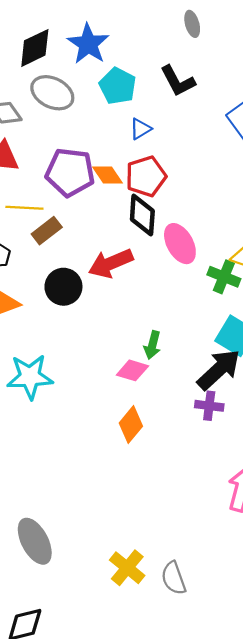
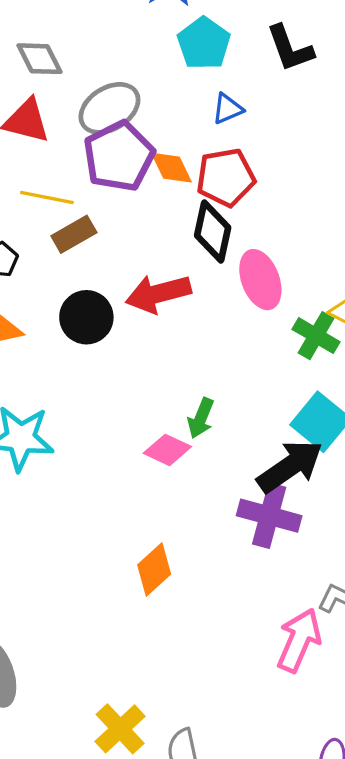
gray ellipse: (52, 93) -> (109, 108), moved, turned -66
purple pentagon: (70, 172) -> (119, 156), turned 30
purple cross: (209, 406) -> (269, 516), size x1.5
orange diamond: (131, 425) -> (154, 570), moved

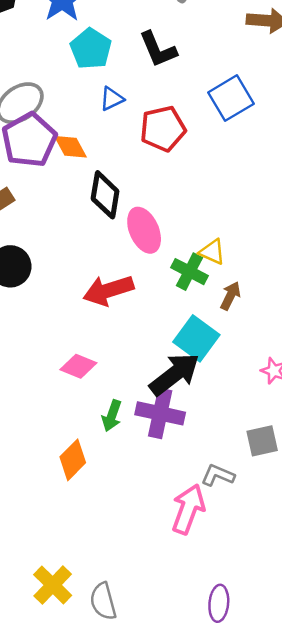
red pentagon: (226, 177) -> (163, 129), moved
red arrow: (158, 294) -> (108, 290), moved
green arrow: (201, 418) -> (112, 416), moved

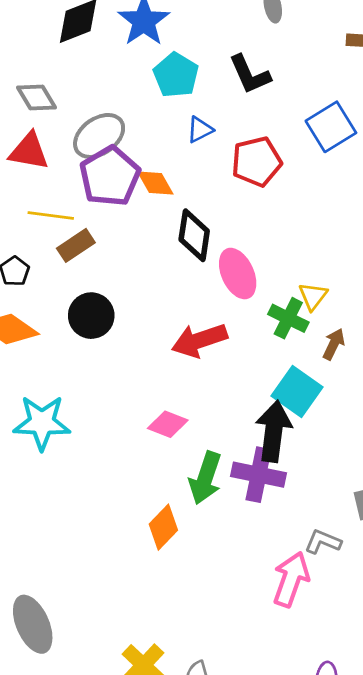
yellow triangle: (212, 252) -> (313, 296), turned 44
black arrow: (174, 374) -> (274, 431), turned -44
green arrow: (112, 416) -> (205, 478), size x1.5

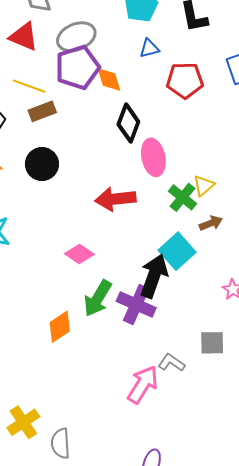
brown arrow: (334, 344) -> (211, 223), turned 30

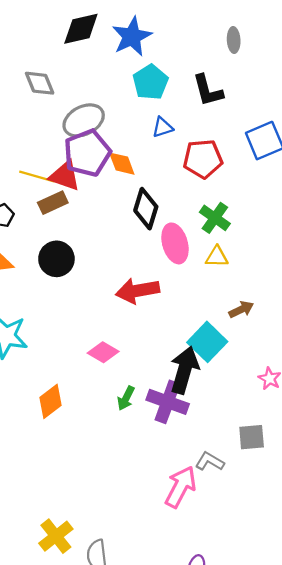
red triangle: (24, 37) -> (65, 176), moved
yellow triangle: (204, 186) -> (217, 257), moved, turned 45
green cross: (182, 197) -> (215, 218), moved
green arrow: (98, 298) -> (126, 398), size x0.6
orange diamond: (60, 327) -> (50, 401), moved

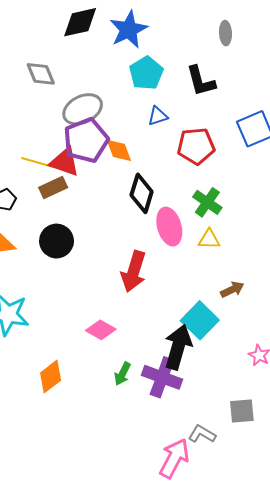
red arrow: (138, 291) -> (134, 271), turned -63

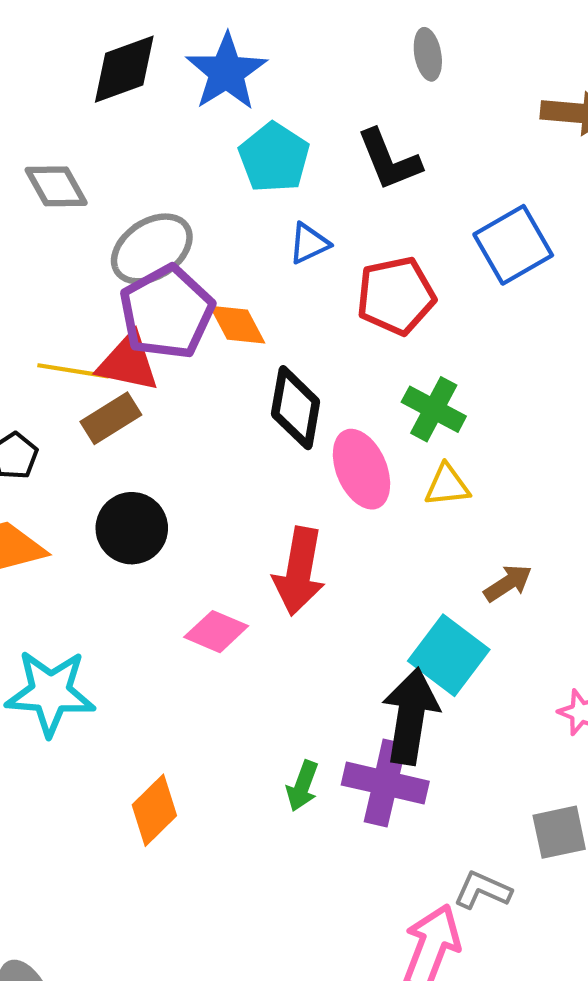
pink diamond: (101, 330) -> (216, 632), moved

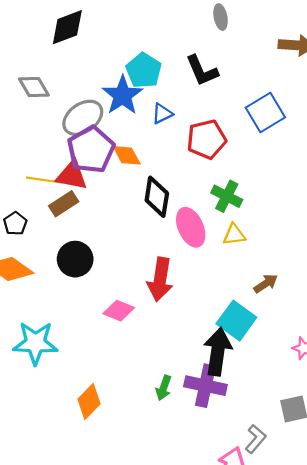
blue star: (226, 72) -> (122, 95), moved
gray L-shape: (483, 890) -> (256, 439), turned 108

